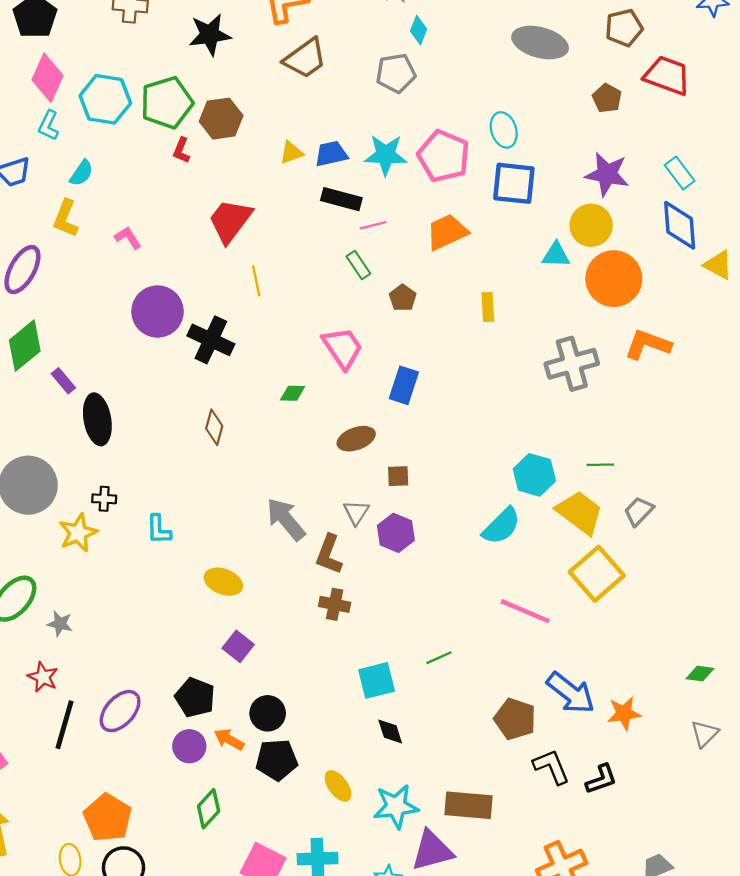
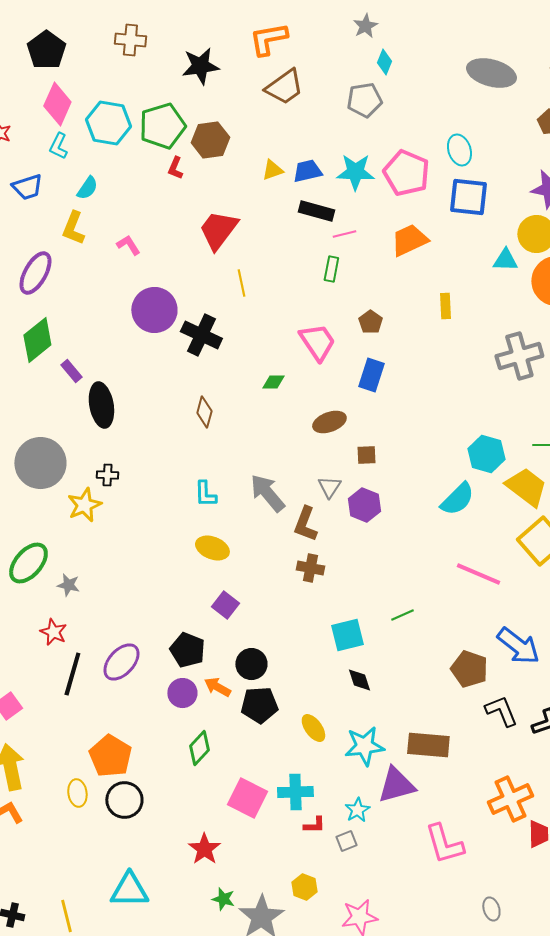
green rectangle: (358, 265) -> (331, 269), turned 45
brown pentagon: (403, 298) -> (370, 322), moved
cyan L-shape: (159, 529) -> (205, 494), moved

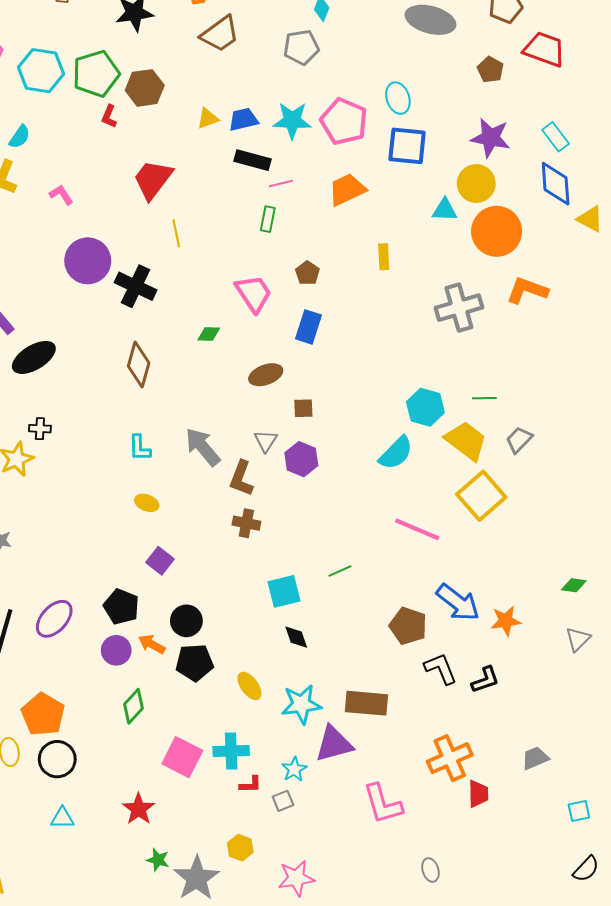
black ellipse: (101, 405) -> (34, 357), turned 69
brown diamond: (204, 412) -> (139, 365), size x1.4
yellow ellipse: (212, 548) -> (147, 503), size x0.7
cyan triangle: (129, 890) -> (62, 818), moved, size x0.6

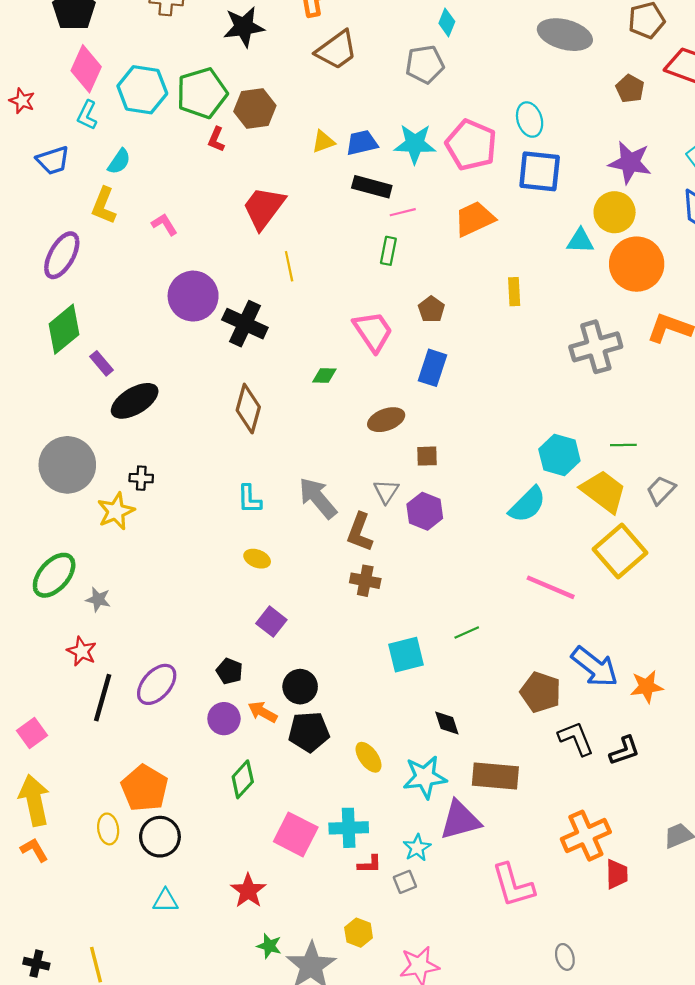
black pentagon: (121, 607) -> (229, 671), size x0.7
black diamond: (296, 637) -> (447, 723), moved

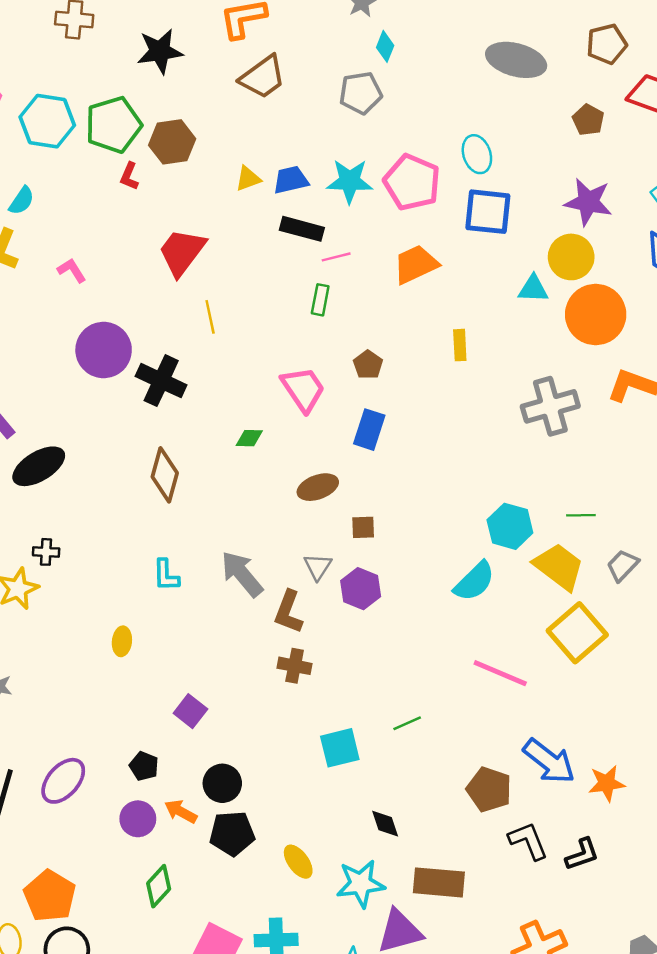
yellow ellipse: (257, 559) -> (122, 641), moved, turned 75

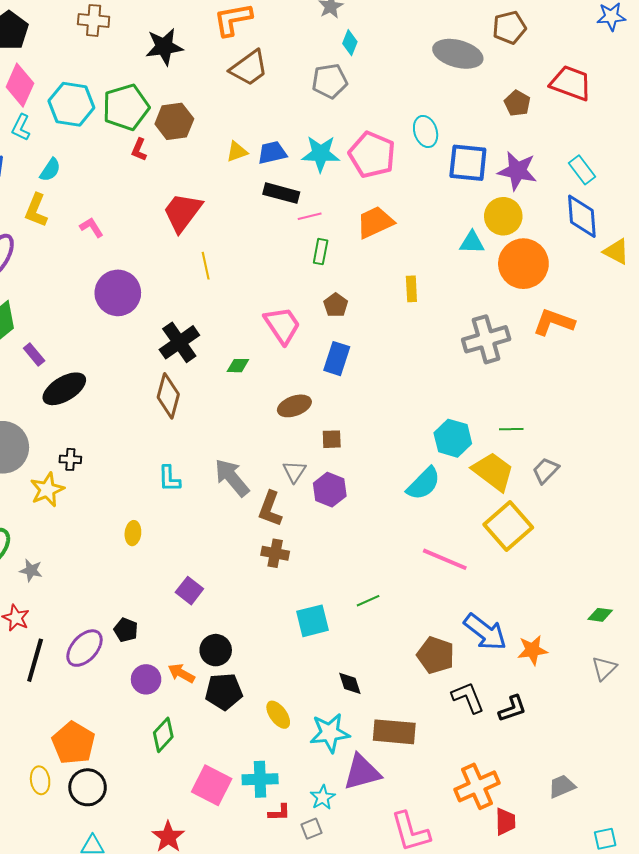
brown pentagon: (607, 44) -> (509, 28), moved
blue square: (488, 212) -> (468, 163), moved
green rectangle: (320, 300) -> (321, 252), moved
black cross: (161, 381) -> (179, 342), moved, turned 30
black pentagon: (144, 766) -> (126, 630), moved

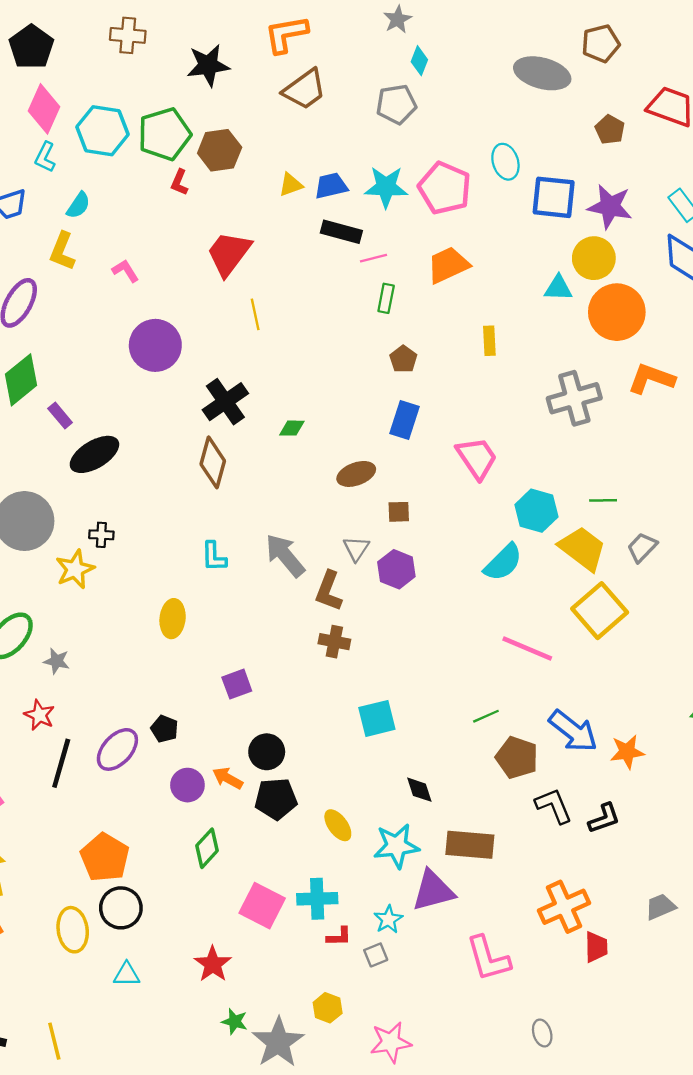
pink trapezoid: (282, 325) -> (477, 458), moved
yellow ellipse: (133, 533) -> (173, 619), size x1.4
purple square: (189, 591) -> (237, 684), turned 32
green line: (368, 601) -> (486, 716), moved
yellow ellipse: (40, 780) -> (73, 930), moved, size x1.4

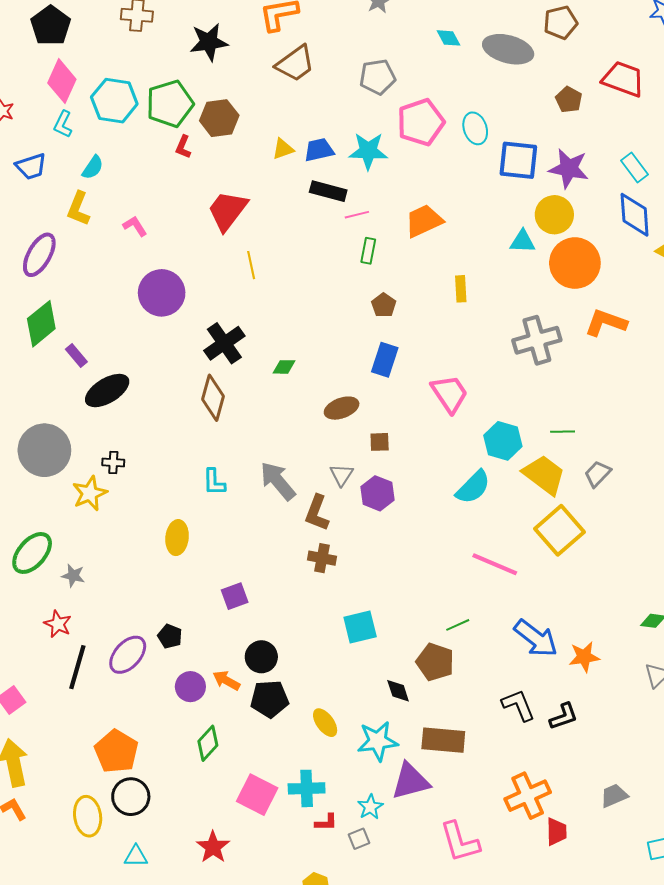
cyan diamond: (419, 61) -> (448, 38), moved, turned -50
pink pentagon: (445, 188) -> (421, 122), moved, turned 30
brown pentagon: (517, 758) -> (435, 662), moved

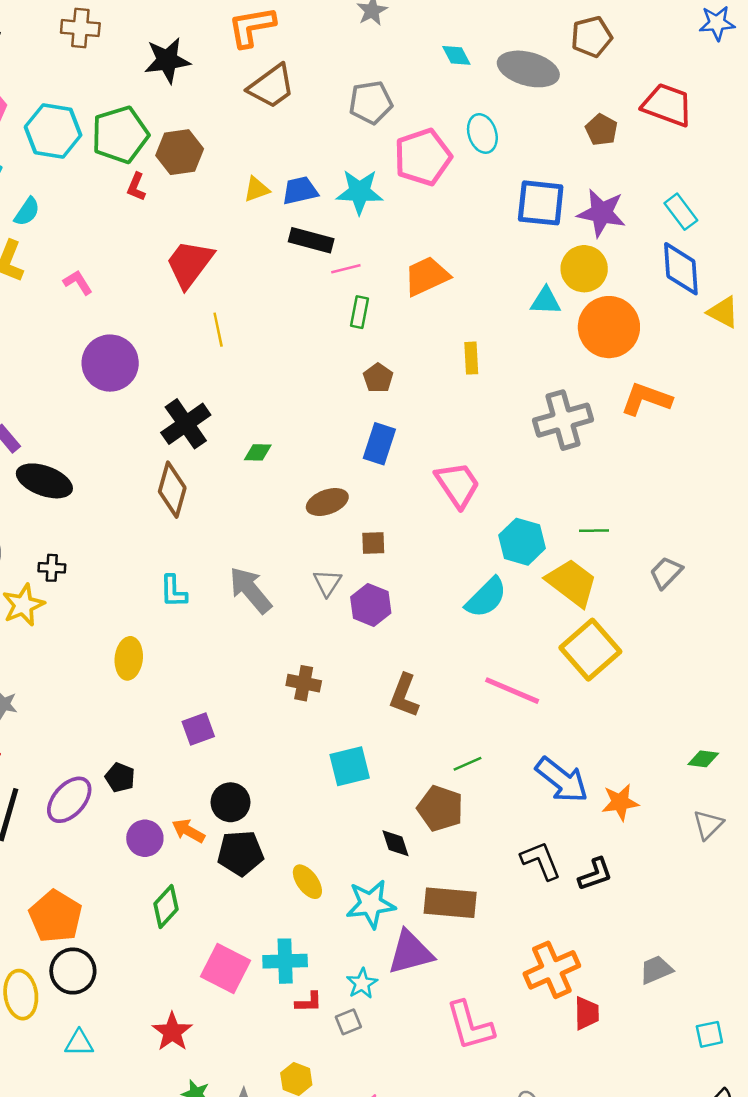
cyan ellipse: (475, 128) -> (482, 133), moved
black ellipse: (107, 391) -> (44, 481), turned 51
gray trapezoid: (598, 474) -> (666, 573), moved
brown L-shape: (317, 513) -> (404, 696), moved

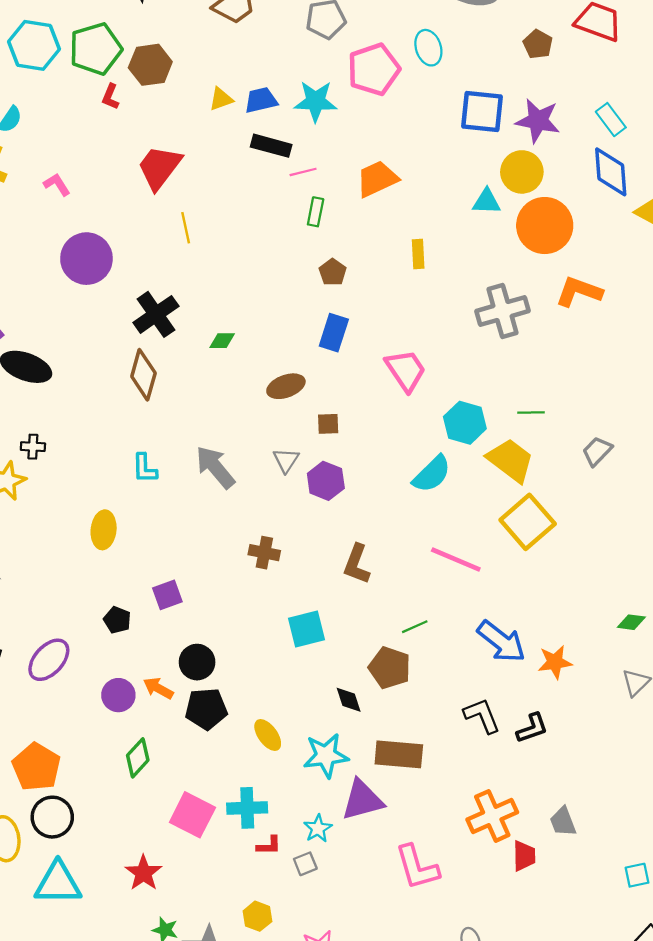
black pentagon: (120, 777) -> (117, 620), moved
gray trapezoid: (656, 970) -> (563, 822), moved, turned -88
cyan triangle: (79, 1043) -> (58, 883), size x1.8

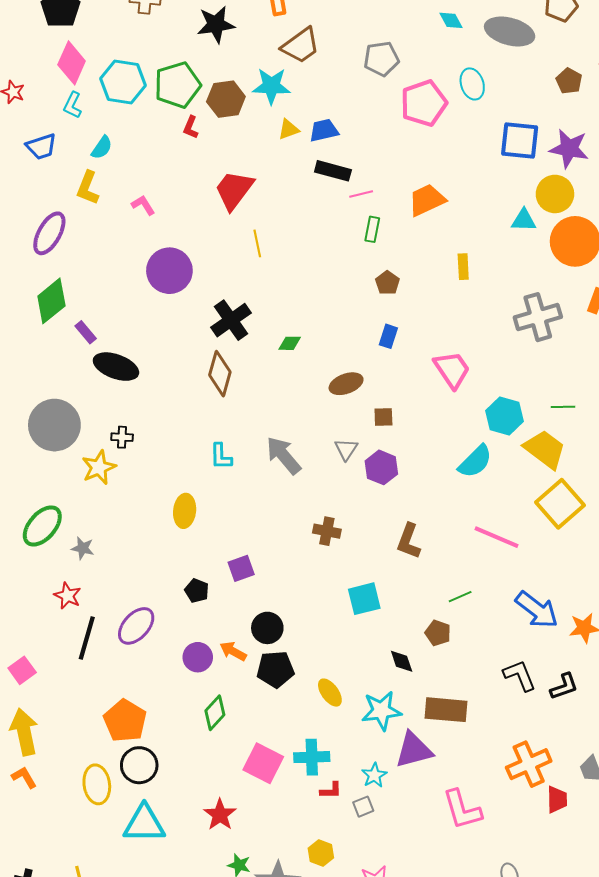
cyan star: (316, 101) -> (271, 86), moved
blue rectangle: (334, 333) -> (388, 336), size x0.7
brown pentagon: (390, 668) -> (438, 633), size x0.7

